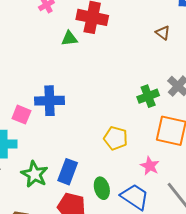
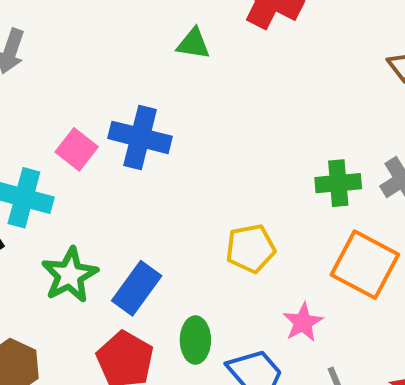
green triangle: (69, 39) -> (193, 44), moved
yellow pentagon: (116, 138) -> (251, 248), turned 30

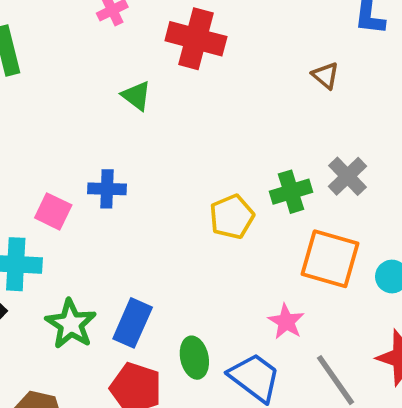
green triangle: (193, 44) -> (136, 96), turned 40
blue cross: (140, 137) -> (107, 189), size x0.7
yellow pentagon: (251, 248) -> (232, 217), moved

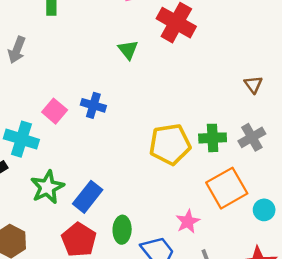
brown triangle: (325, 75) -> (253, 84), moved
yellow pentagon: (232, 217) -> (170, 144), size x1.4
orange square: (330, 259) -> (227, 188), turned 30

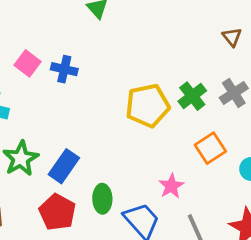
pink square: (55, 111) -> (28, 63), moved
green cross: (213, 138) -> (192, 96), turned -32
orange square: (227, 188) -> (210, 148), size x0.7

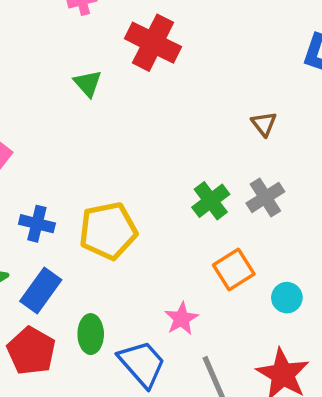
blue cross: (64, 69) -> (37, 224), moved
yellow pentagon: (148, 106) -> (108, 231), moved

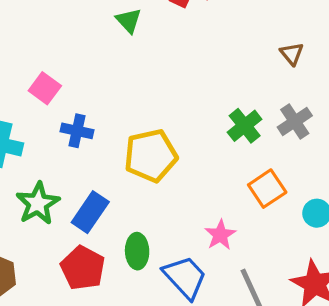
blue cross: (37, 224) -> (77, 131), moved

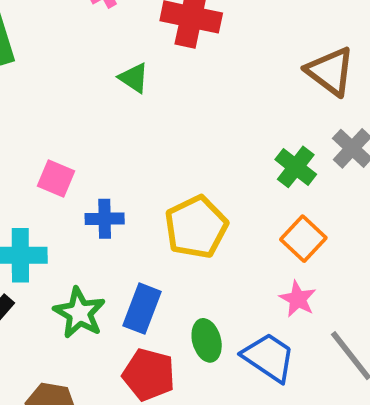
brown triangle: (292, 54) -> (330, 71), size x1.8
orange square: (267, 189) -> (303, 239), moved

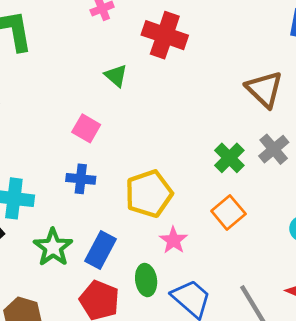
pink square: (56, 179) -> (86, 128), moved
pink star: (298, 299) -> (173, 240), moved

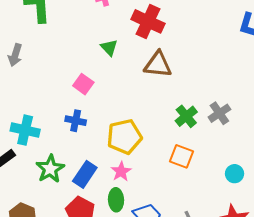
brown triangle: (264, 89) -> (158, 65), moved, turned -44
orange square: (228, 212) -> (182, 156), turned -35
pink star: (173, 240) -> (121, 171), moved

